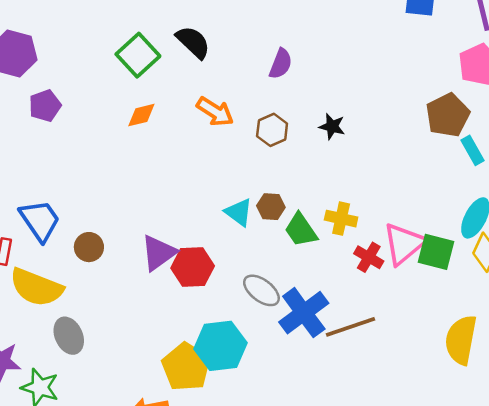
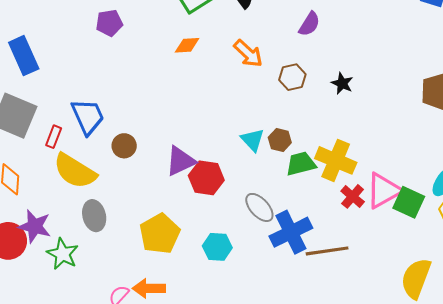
yellow cross: (341, 219) -> (336, 160), size x1.5
green trapezoid: (301, 230) -> (301, 164), turned 100
cyan hexagon: (220, 346) -> (217, 247), size x0.7
yellow pentagon: (186, 367) -> (160, 234), moved

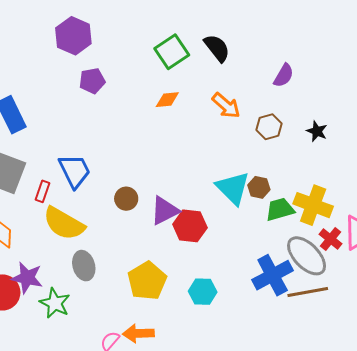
cyan triangle: (253, 140) -> (233, 188), size x1.5
brown circle: (124, 146) -> (126, 199), moved
gray ellipse: (259, 207) -> (307, 256), moved, size x1.4

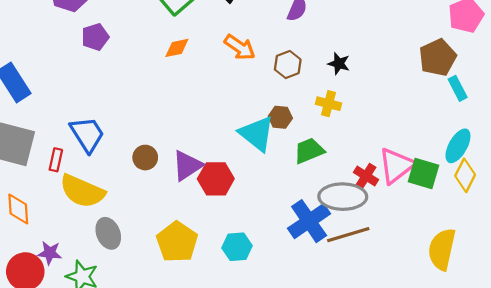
brown hexagon: (259, 187) -> (280, 117), moved
yellow cross: (313, 205) -> (329, 104), moved, size x0.6
gray ellipse: (307, 256) -> (343, 197), turned -39
purple star: (27, 278) -> (50, 253), size x0.7

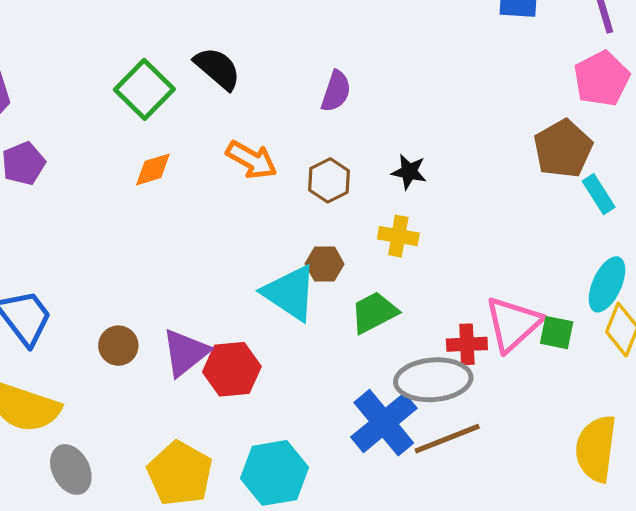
green square: (423, 174) -> (557, 333), size x0.7
red cross: (366, 176) -> (467, 344), turned -30
cyan hexagon: (237, 247) -> (275, 473), size x1.4

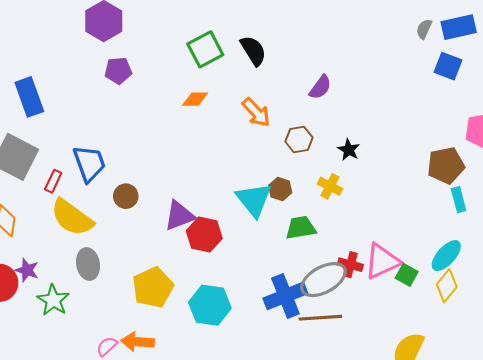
brown circle: (118, 346) -> (126, 196), moved
gray ellipse: (433, 380) -> (323, 280), turned -42

